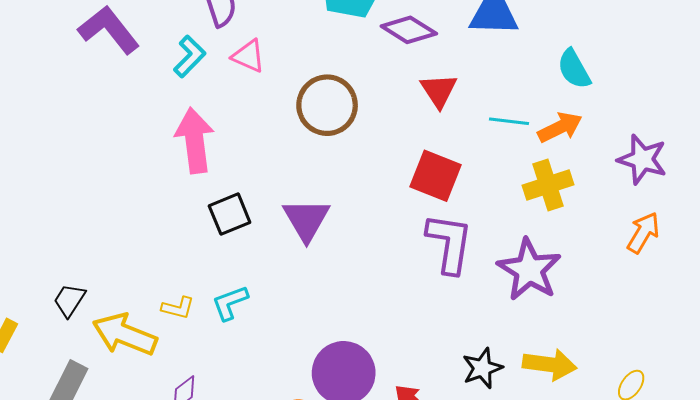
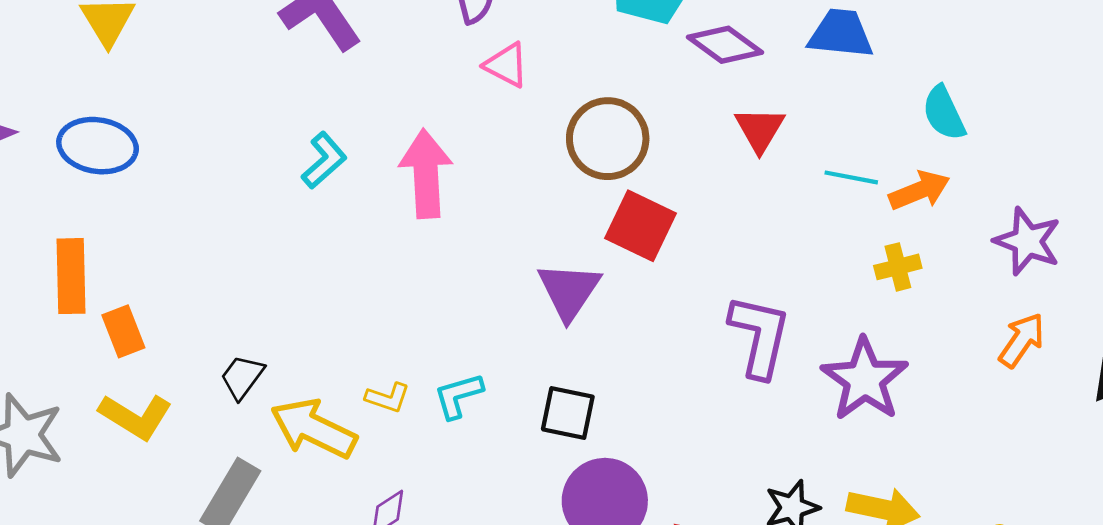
cyan L-shape: (190, 56) -> (324, 160), moved
red square: (435, 176) -> (641, 226), moved
yellow cross: (548, 185) -> (898, 267), size x0.7
black square: (230, 214) -> (568, 413), moved, turned 30

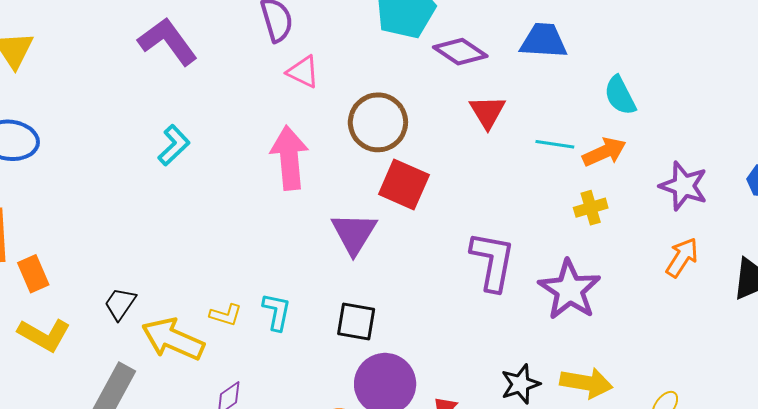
pink arrow: (426, 174) -> (289, 158), moved
cyan L-shape: (458, 396) -> (277, 312), turned 120

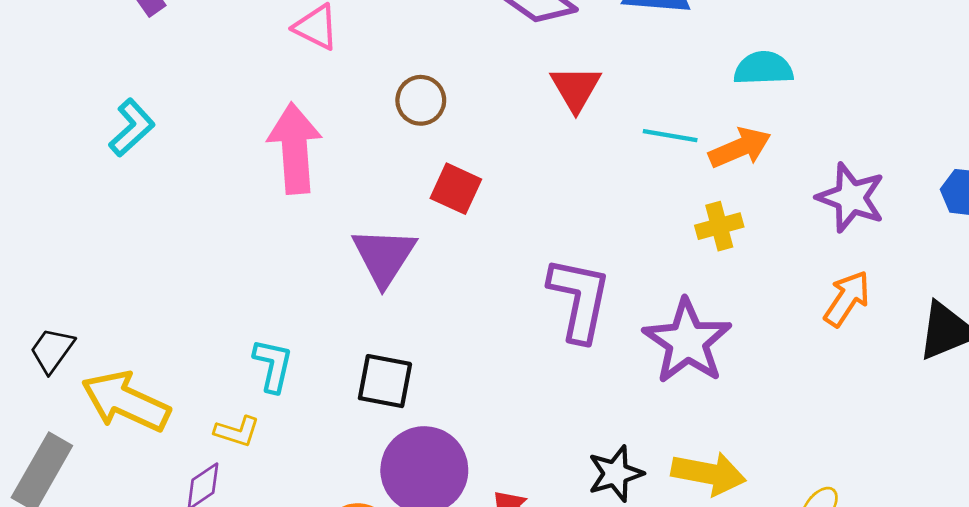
cyan semicircle: (620, 95) -> (763, 68), turned 114
brown circle: (378, 122) -> (421, 100), size x0.6
red square: (404, 184) -> (456, 189), size x0.7
yellow L-shape: (226, 315) -> (237, 431), moved

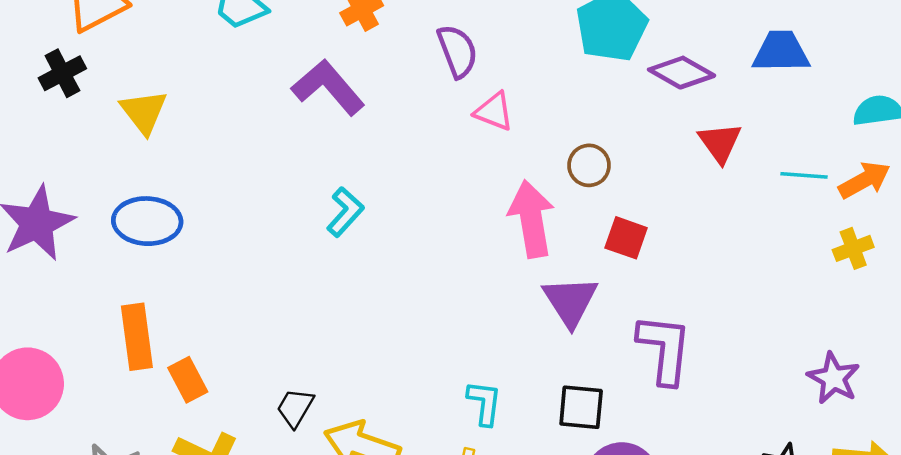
pink arrow: (295, 148) -> (531, 219), moved
purple L-shape: (579, 299) -> (664, 349), moved
purple star: (687, 341) -> (834, 378), moved, size x0.7

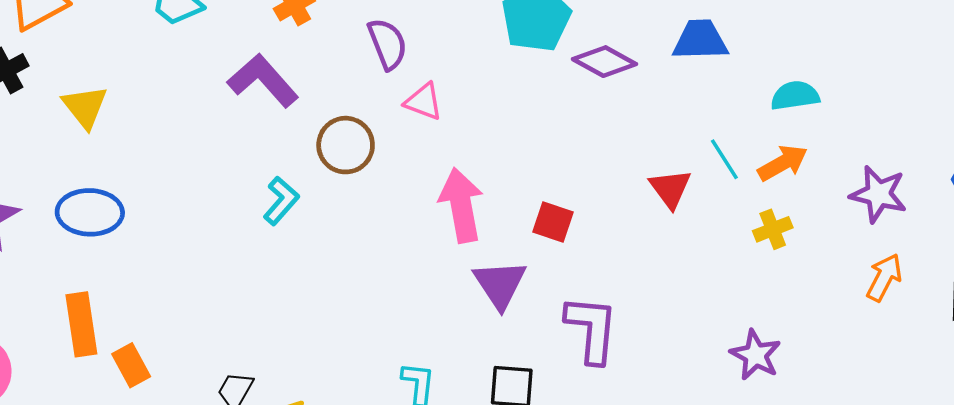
red triangle: (720, 143) -> (670, 189), moved
brown circle: (589, 165) -> (346, 145), moved, size x1.4
cyan line: (804, 175) -> (724, 159), turned 54

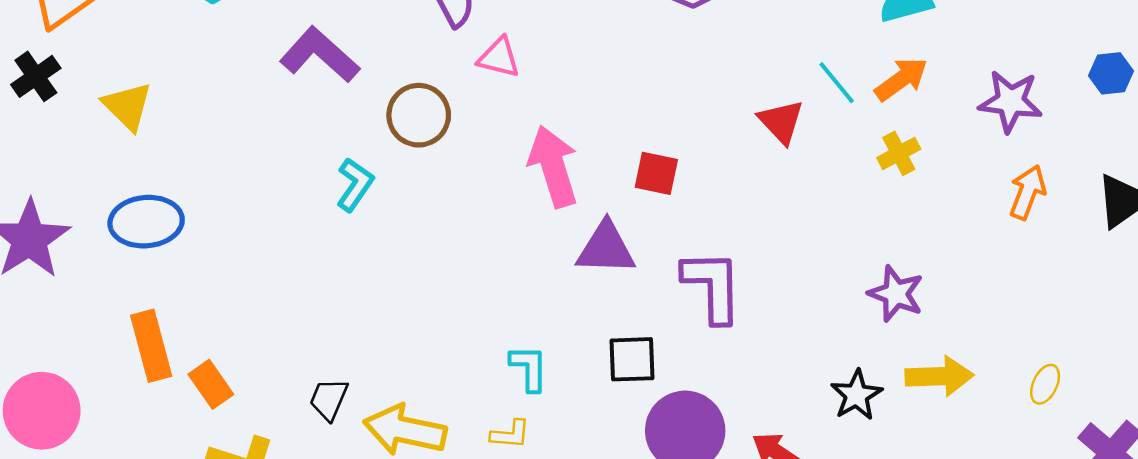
purple triangle: (500, 284) -> (606, 248), turned -48

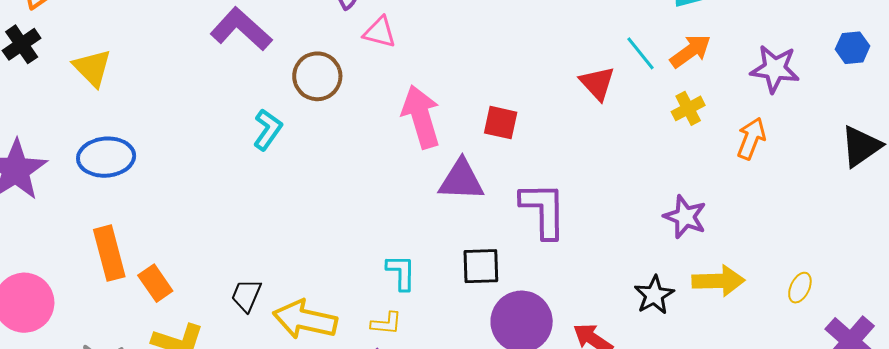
orange arrow: (1027, 192) -> (751, 138), moved

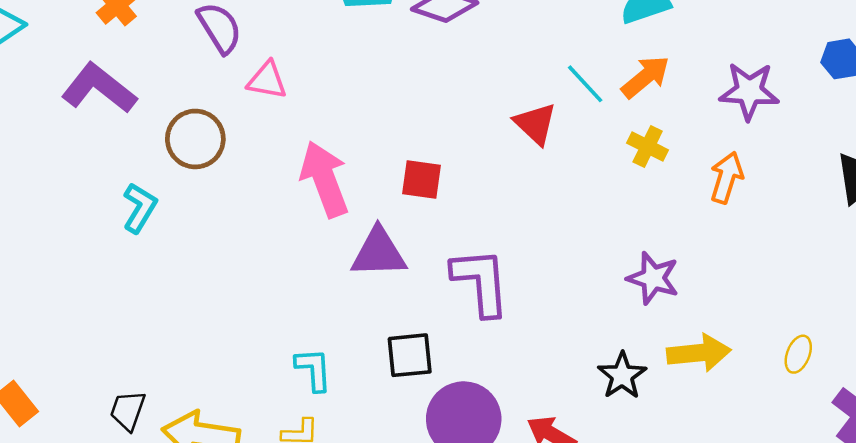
yellow cross: (688, 108) -> (648, 147), turned -32

